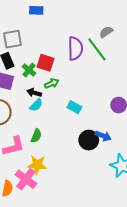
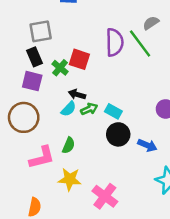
green arrow: (52, 83) -> (89, 109), moved
black arrow: (34, 93) -> (77, 94), moved
black circle: (89, 140) -> (118, 134), moved
pink cross: (26, 179) -> (105, 196), moved

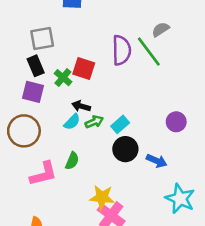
cyan rectangle: (113, 111) -> (120, 124), turned -70
yellow star: (70, 179) -> (102, 197), moved

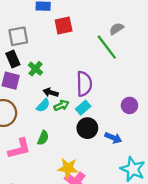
purple semicircle: (122, 50) -> (84, 84), moved
red square: (84, 68) -> (64, 26), moved, turned -30

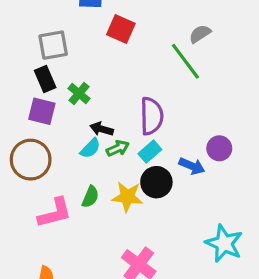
red square: (64, 26) -> (121, 29), turned 36
blue arrow: (113, 138) -> (192, 166), moved
yellow star: (68, 168) -> (127, 197), moved

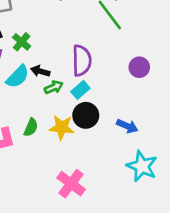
cyan semicircle: (90, 148) -> (18, 77), moved, size x1.4
purple circle: (219, 148) -> (139, 67), moved
blue arrow: (192, 166) -> (127, 126), moved

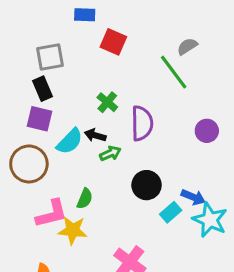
green cross: (22, 42) -> (107, 102), moved
cyan rectangle: (80, 90) -> (171, 212), moved
yellow star: (62, 127) -> (73, 230), moved
cyan star: (142, 166) -> (210, 220), moved

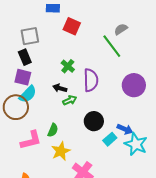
purple circle: (207, 131) -> (134, 85), size x1.5
cyan semicircle: (70, 141) -> (28, 94), moved
yellow star: (73, 230) -> (61, 151), moved, turned -30

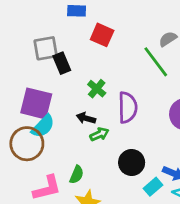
black rectangle: (25, 57) -> (62, 63), moved
purple square: (23, 77) -> (36, 103), size x1.4

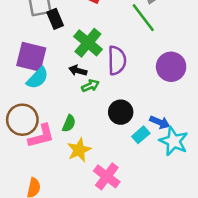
green cross: (97, 89) -> (88, 43), size x1.6
brown circle: (27, 144) -> (22, 120), moved

